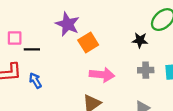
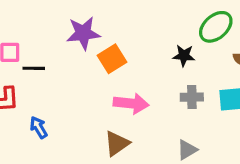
purple star: (67, 24) -> (83, 33), turned -30
blue arrow: (35, 80) -> (39, 127), moved

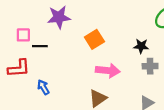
purple star: (83, 33) -> (59, 17), moved
black star: (184, 56) -> (141, 46), moved

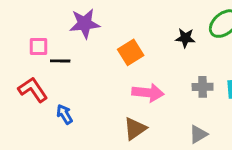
black star: (141, 46) -> (185, 38), moved
red L-shape: (19, 68) -> (33, 90), turned -120

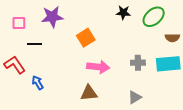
black star: (185, 38) -> (123, 13), moved
pink square: (39, 47) -> (19, 23), moved
brown triangle: (135, 129) -> (89, 93), turned 30

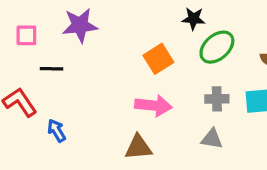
green ellipse: (154, 17) -> (217, 47), moved
orange square: (86, 38) -> (158, 59), moved
gray triangle: (135, 97) -> (212, 139), moved, turned 40

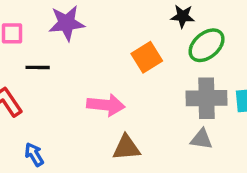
gray cross: (217, 99) -> (207, 98), size x1.6
pink arrow: (153, 106) -> (106, 105), moved
blue arrow: (57, 131) -> (34, 154), moved

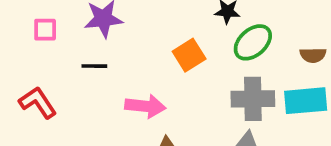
black line: (38, 67) -> (94, 66), moved

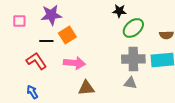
orange square: (189, 55) -> (67, 35), moved
red L-shape: (38, 103) -> (36, 61), moved

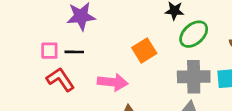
pink square: (19, 21) -> (49, 51), moved
orange square: (67, 35) -> (144, 51), moved

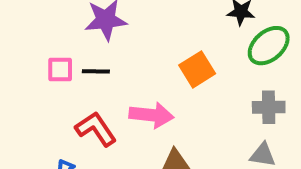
gray cross: (194, 77) -> (269, 107), size x0.7
red L-shape: (60, 79) -> (96, 129), moved

